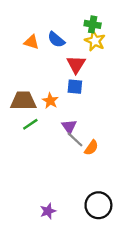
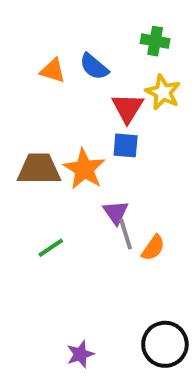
yellow star: (95, 41) -> (163, 92), moved
orange star: (50, 101) -> (84, 169), size x1.5
green line: (30, 124) -> (51, 248), moved
gray line: (75, 139) -> (126, 234), turned 30

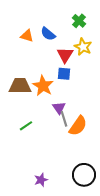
green cross: (155, 41) -> (79, 21), turned 32
orange semicircle: (153, 248) -> (78, 126), size x1.5

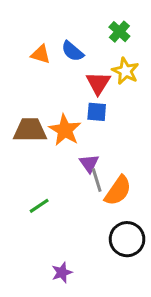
green line: (26, 126) -> (39, 206), moved
black circle: (84, 175) -> (127, 239), moved

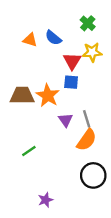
yellow star: (125, 71) -> (92, 52), turned -30
gray line: (97, 180) -> (87, 119), moved

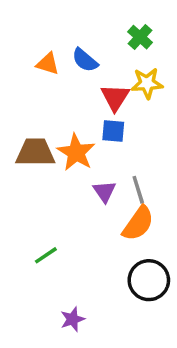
green line: (29, 151) -> (46, 255), moved

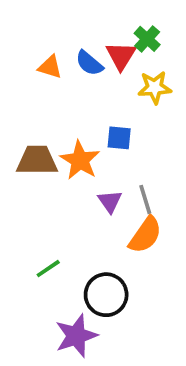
red triangle: (115, 97) -> (121, 56), moved
black circle: (149, 280) -> (106, 295), moved
purple star: (73, 319) -> (76, 336), size x1.6

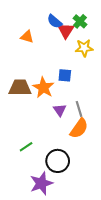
blue semicircle: (89, 63) -> (55, 21), moved

